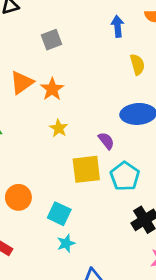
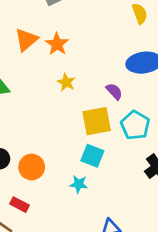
orange circle: (18, 197) -> (32, 167), moved
cyan square: (59, 214) -> (92, 156), moved
cyan star: (66, 243) -> (79, 184), moved, turned 30

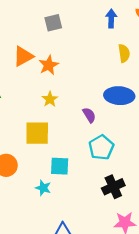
yellow square: (97, 121) -> (37, 133), moved
cyan square: (92, 156) -> (60, 166), turned -30

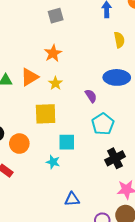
orange triangle: (23, 56) -> (30, 77), moved

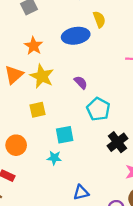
blue ellipse: (117, 77) -> (76, 36), moved
yellow star: (55, 83) -> (42, 76), size x1.6
yellow square: (46, 114) -> (37, 110), size x0.7

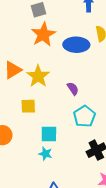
orange star: (34, 46) -> (43, 35), moved, size x1.4
cyan star: (54, 158) -> (45, 154), moved

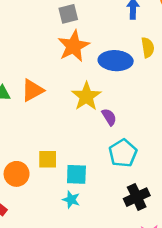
yellow star: (38, 76) -> (86, 96), moved
yellow square: (28, 106) -> (48, 159), moved

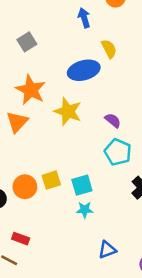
orange star: (74, 46) -> (31, 90), moved
purple semicircle: (109, 117) -> (113, 120), moved
orange circle: (17, 174) -> (25, 187), moved

